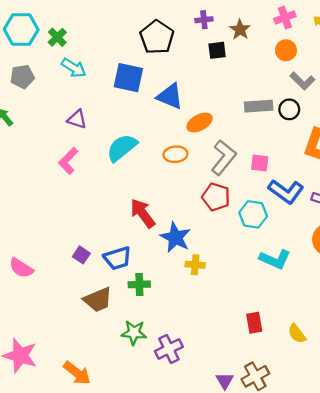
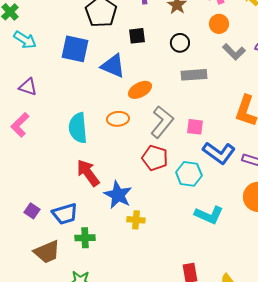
black square: (217, 50) -> (137, 36), moved
black circle: (289, 109) -> (180, 43), moved
cyan semicircle: (122, 148) -> (78, 128), moved, turned -56

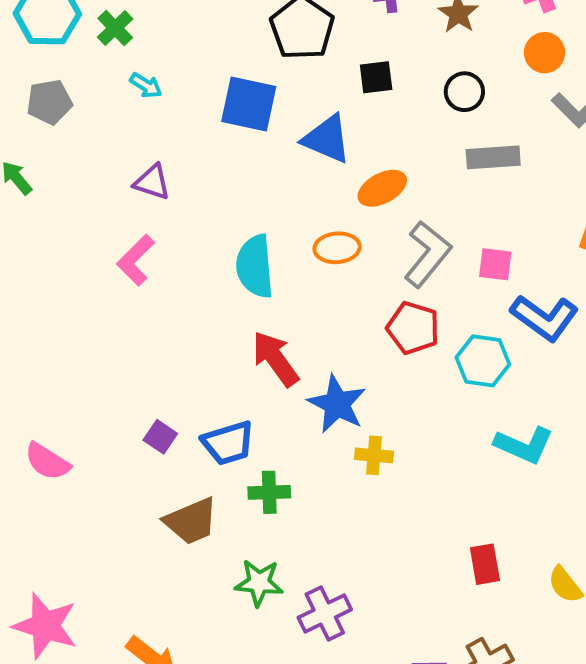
cyan arrow: (25, 40) -> (146, 86), size x0.7

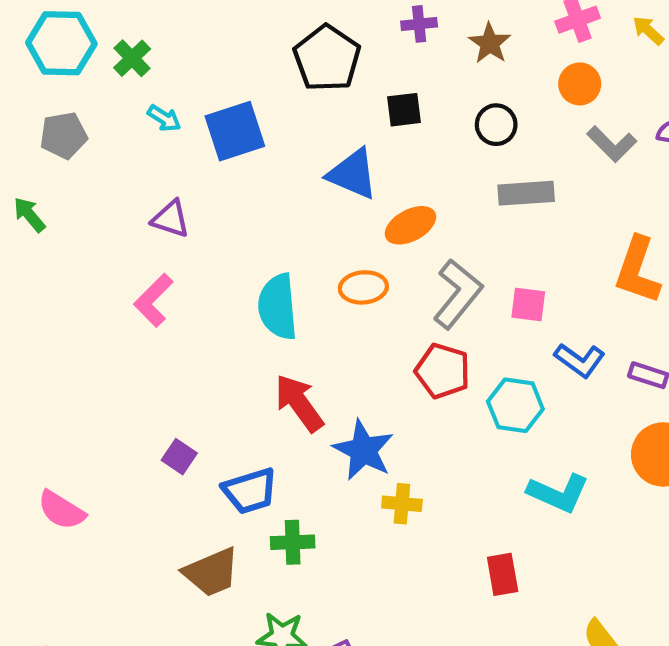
blue square: (249, 104) -> (235, 131), moved, turned -30
blue L-shape: (545, 318) -> (580, 360), size x0.7
purple square: (160, 437) -> (179, 457), moved
red rectangle: (485, 564) -> (503, 574), moved

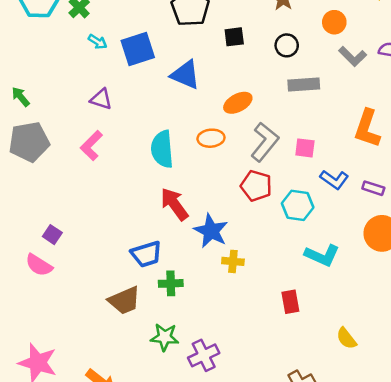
gray pentagon: (64, 135) -> (29, 142), moved, size x1.5
blue triangle: (353, 174) -> (185, 75), moved
purple square: (179, 457) -> (52, 235), moved

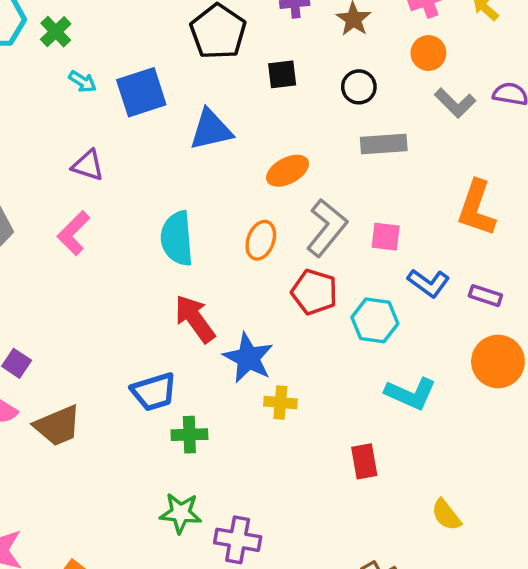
blue triangle: (185, 75) -> (211, 130), turned -36
orange ellipse: (211, 138) -> (261, 240), moved, turned -65
brown trapezoid: (124, 300) -> (58, 426), moved
purple cross: (204, 355) -> (238, 540), turned 36

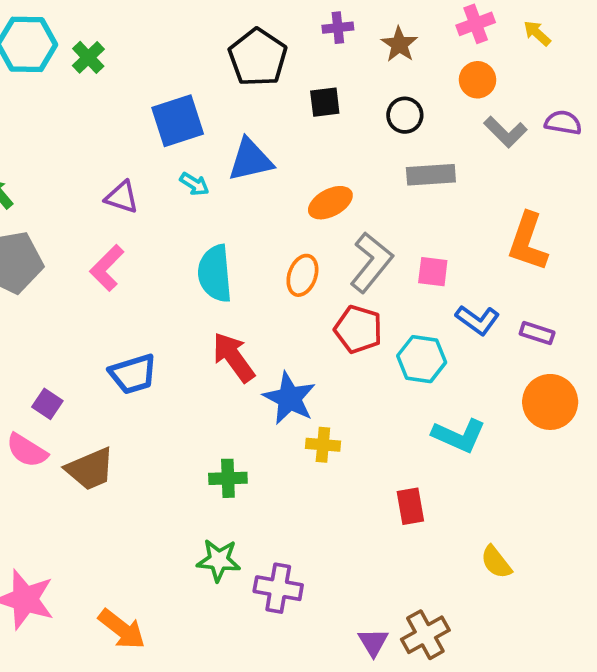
cyan arrow: (82, 82) -> (194, 184), moved
blue trapezoid: (154, 392) -> (133, 374), moved

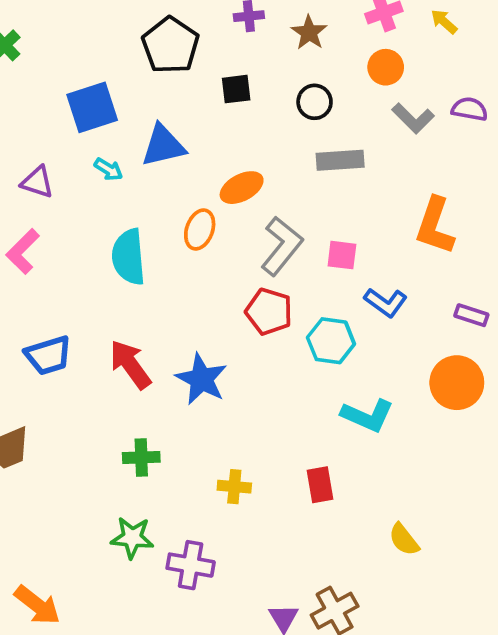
orange ellipse: (302, 275) -> (200, 229), moved
purple rectangle: (537, 333) -> (471, 315), moved
red arrow: (234, 357) -> (130, 364), moved
yellow cross: (323, 445) -> (234, 487), moved

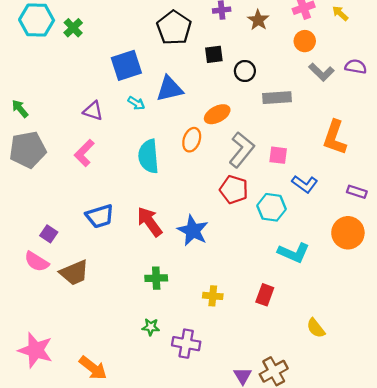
black circle: (315, 102) -> (245, 71), moved
red rectangle: (320, 485) -> (265, 295), turned 30
green star: (132, 538) -> (151, 327), size x0.7

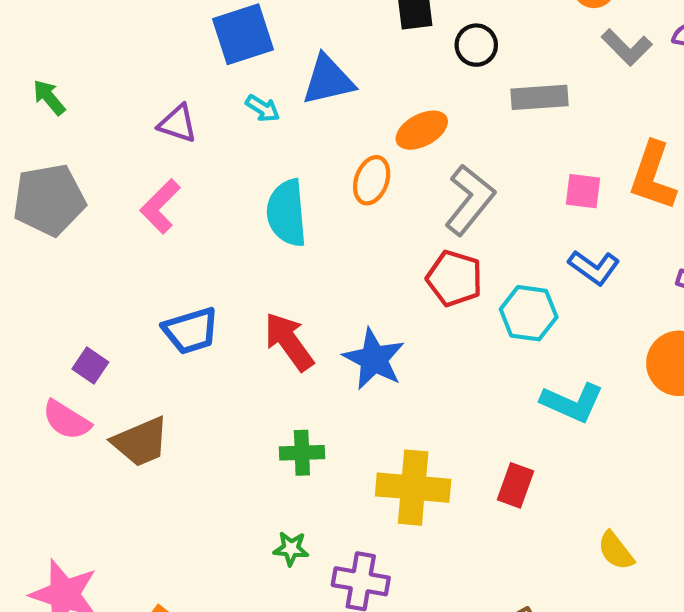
green arrow: (20, 109) -> (49, 97), moved
pink square: (278, 155) -> (583, 191), moved
yellow cross: (213, 296) -> (413, 488), size x1.8

